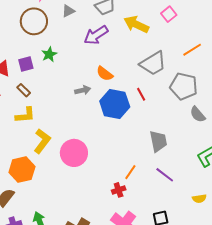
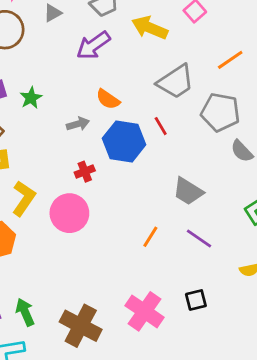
green star: (49, 54) -> (31, 98), moved
gray trapezoid: (158, 141) -> (188, 191), turned 135
red cross: (119, 190) -> (85, 172), moved

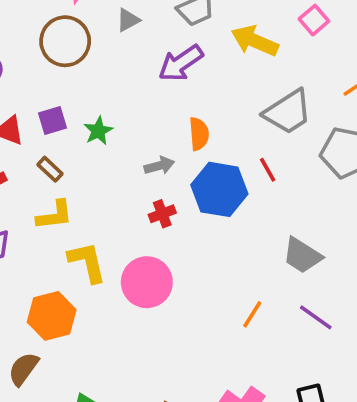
orange semicircle: (108, 99) -> (199, 134), turned -130
red cross: (85, 172) -> (162, 214), moved
yellow L-shape: (24, 198) -> (87, 262), turned -48

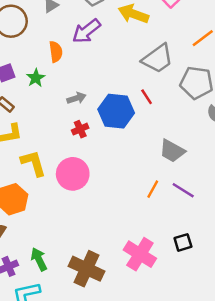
orange semicircle: (199, 134) -> (56, 52), moved
orange line: (252, 314) -> (153, 189), moved

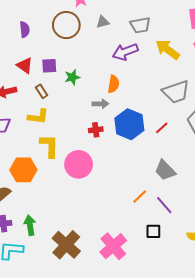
orange semicircle: (56, 52) -> (113, 84), moved
red line: (147, 97) -> (162, 128), moved, turned 64
black square: (183, 242) -> (153, 231), moved

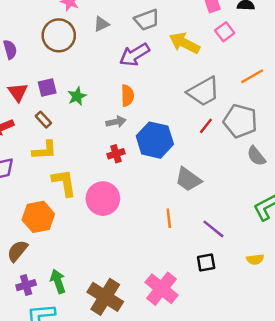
red triangle: (25, 65) -> (18, 92), turned 30
red line: (162, 128) -> (206, 126), moved
gray trapezoid: (165, 170) -> (188, 179), moved
orange line: (140, 197) -> (169, 218), moved, turned -42

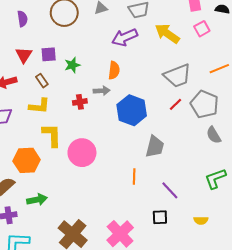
red cross: (116, 154) -> (80, 102), moved
gray trapezoid: (188, 179) -> (155, 147), turned -120
green arrow: (58, 281) -> (37, 200), moved, turned 90

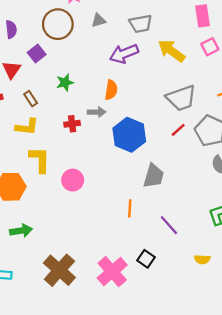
purple square: (49, 54) -> (37, 53), moved, turned -35
pink circle: (82, 153) -> (73, 180), size x0.7
black square: (160, 217) -> (146, 259), moved, turned 35

